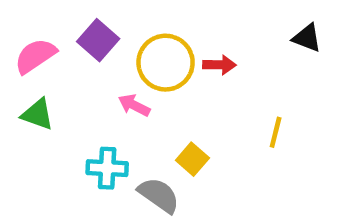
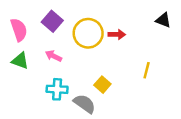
pink semicircle: (35, 56) -> (19, 30), turned 105
pink arrow: (134, 105) -> (54, 56), moved

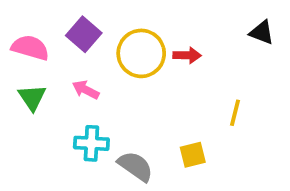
pink semicircle: (19, 30) -> (30, 48), turned -55
green triangle: (20, 61) -> (32, 97), turned 36
yellow square: (102, 85) -> (193, 155), moved, turned 35

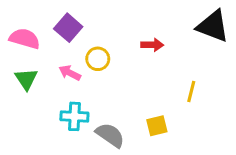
black triangle: (262, 32) -> (213, 26), size x1.6
yellow circle: (141, 53) -> (98, 59), moved, size x0.6

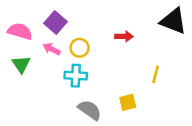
pink arrow: (70, 73) -> (52, 49), moved
cyan cross: (74, 116) -> (76, 76), moved

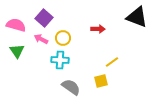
yellow line: (156, 74) -> (112, 62), moved, turned 40

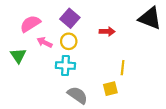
purple square: (44, 18) -> (70, 18), moved
pink semicircle: (16, 25) -> (30, 24), moved, turned -48
yellow line: (112, 62) -> (123, 68), turned -48

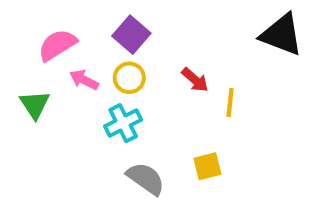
red arrow: (107, 31) -> (195, 80), moved, turned 40
cyan cross: (65, 65) -> (123, 123), turned -30
yellow line: (123, 68) -> (230, 102), moved

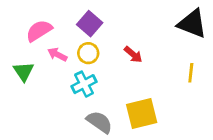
yellow line: (230, 102) -> (191, 73), moved
yellow square: (207, 166) -> (142, 114), size x1.6

